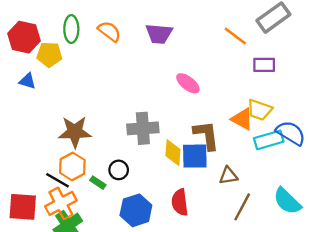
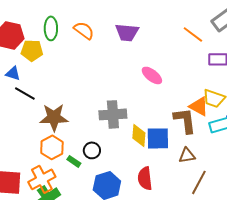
brown L-shape: (206, 135) -> (185, 120), moved
black line: (57, 180) -> (25, 93), moved

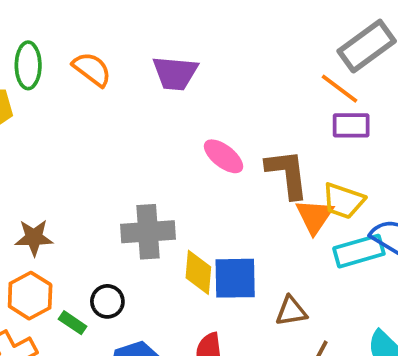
orange line: (193, 34) -> (340, 89), moved
orange triangle: (199, 106) -> (314, 216), turned 35
brown star: (54, 117) -> (34, 238), size x0.7
brown L-shape: (185, 120) -> (287, 174), moved

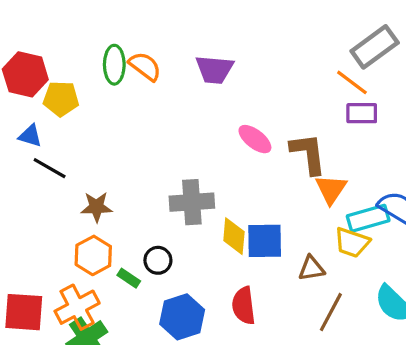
green ellipse: (28, 65) -> (114, 65), moved
yellow trapezoid: (343, 201) -> (352, 243), moved

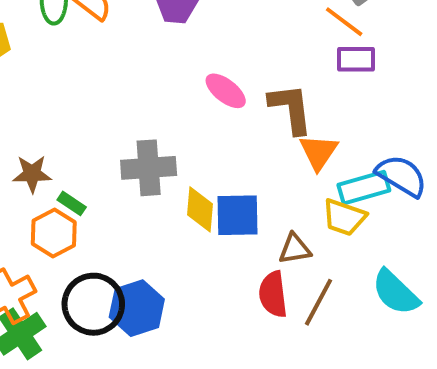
orange hexagon: (93, 255) -> (54, 233), moved
black circle: (158, 260) -> (93, 304), moved, size x1.8
green rectangle: (129, 278) -> (72, 203), moved
red semicircle: (244, 306) -> (273, 294), moved

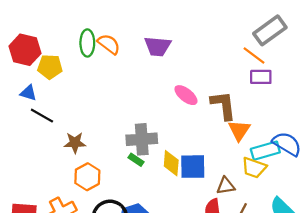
green rectangle: (72, 203) -> (136, 160), moved

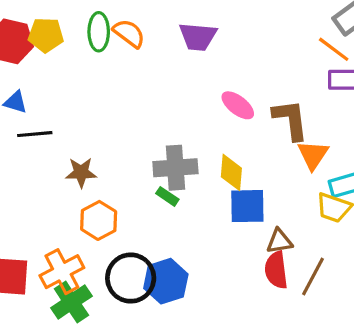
yellow pentagon: (50, 67) -> (46, 35), moved
black line: (42, 116) -> (35, 134), turned -35
yellow diamond: (171, 163) -> (231, 172), moved
brown triangle: (226, 186) -> (279, 241), moved

